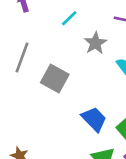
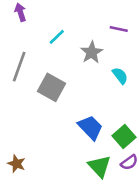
cyan line: (69, 18) -> (57, 37), moved

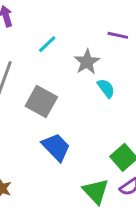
cyan semicircle: (120, 76) -> (106, 88), moved
blue trapezoid: (90, 127) -> (56, 147), moved

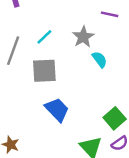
cyan line: (47, 44) -> (44, 37), moved
gray square: (41, 102) -> (44, 71), turned -32

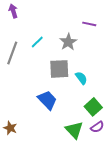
cyan semicircle: (100, 59) -> (81, 78), moved
gray square: (44, 71) -> (59, 69), moved

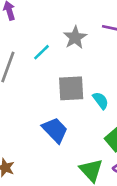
gray star: (68, 42) -> (75, 37), moved

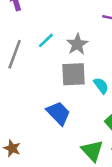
gray star: (75, 37) -> (77, 44), moved

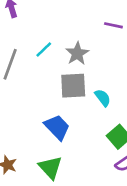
green triangle: (92, 151) -> (50, 167), moved

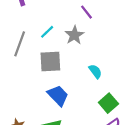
purple line: (113, 25) -> (87, 12), moved, turned 40
gray square: (73, 86) -> (50, 61), moved

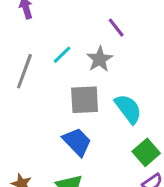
gray square: (50, 61) -> (85, 100), moved
cyan semicircle: (95, 71) -> (128, 109), size x1.5

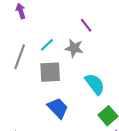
gray star: (100, 59) -> (74, 48), turned -30
gray square: (85, 100) -> (50, 72), moved

